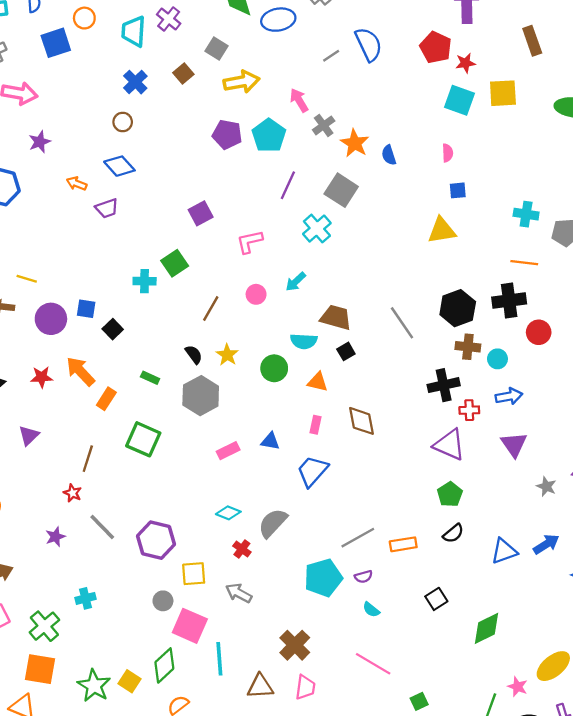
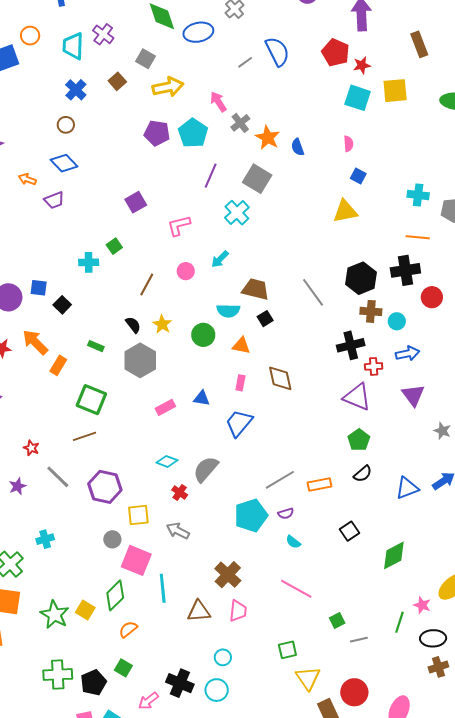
blue square: (458, 190) -> (358, 176), turned 35
green square: (175, 263) -> (114, 246), size x0.7
brown line: (88, 459) -> (84, 436), moved, turned 55

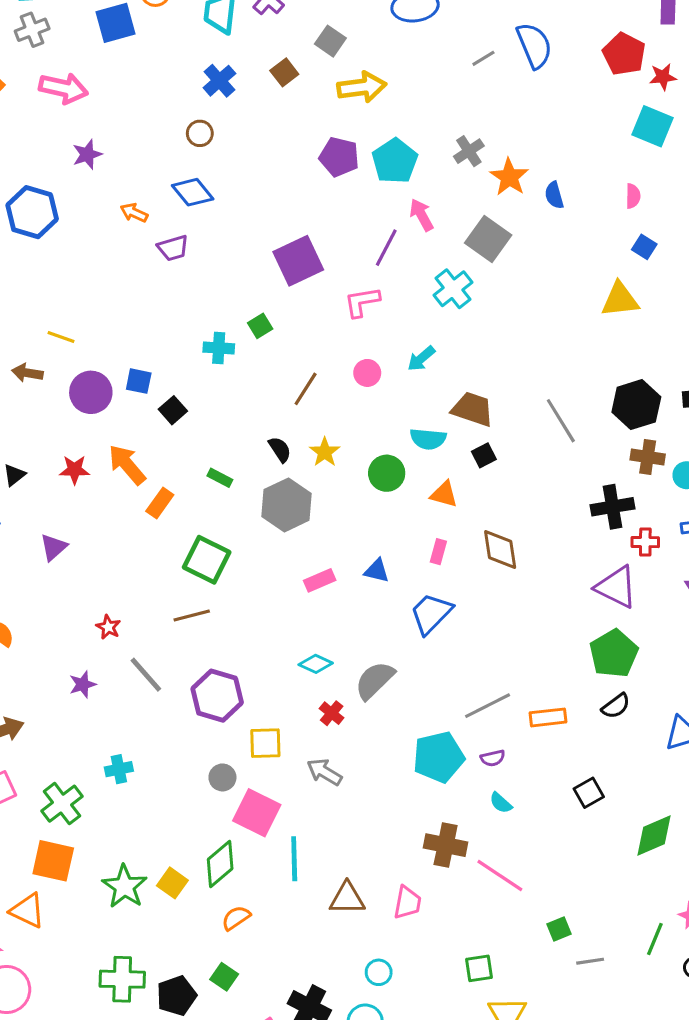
pink arrow: (218, 102) -> (421, 215), moved
purple line: (211, 176) -> (386, 248), moved
purple square: (136, 202) -> (298, 261), size x1.5
green pentagon: (359, 440) -> (614, 654), size x1.4
brown cross: (228, 575) -> (446, 845), moved, turned -36

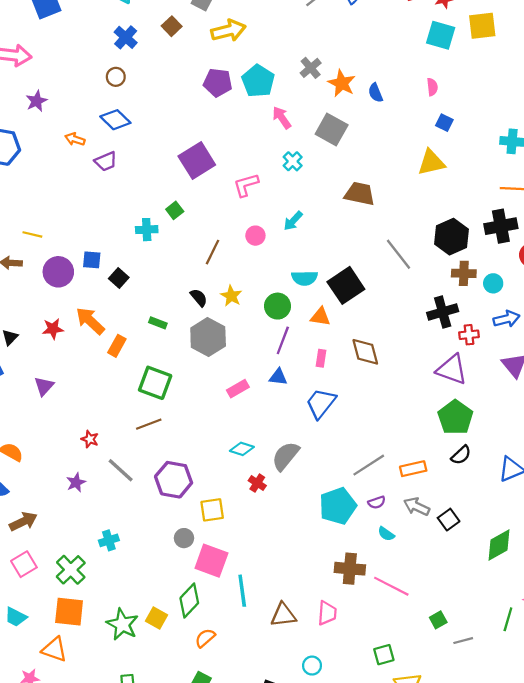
purple line: (386, 248) -> (283, 340), moved
cyan cross: (453, 289) -> (293, 161), moved, size x0.7
brown trapezoid: (473, 409) -> (360, 194), moved
black square: (484, 455) -> (346, 285), size x2.0
gray arrow: (324, 772) -> (417, 507), moved

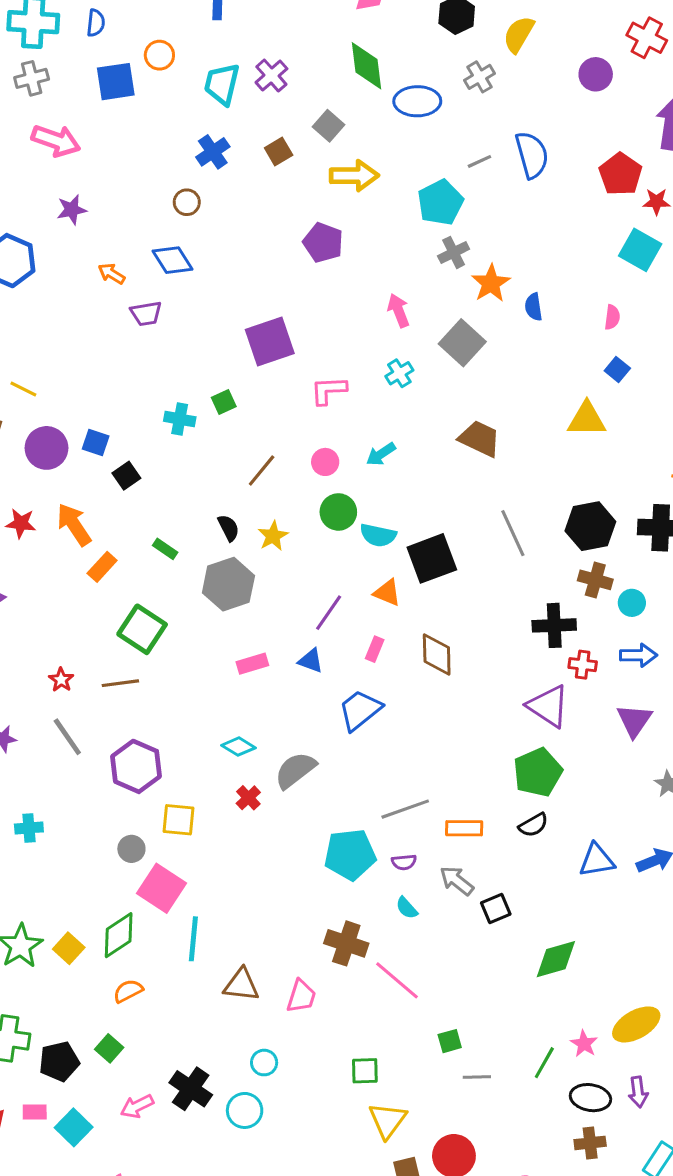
cyan pentagon: (258, 81) -> (440, 202), moved
green circle: (278, 306) -> (338, 512), moved
red star: (90, 439) -> (61, 680), moved

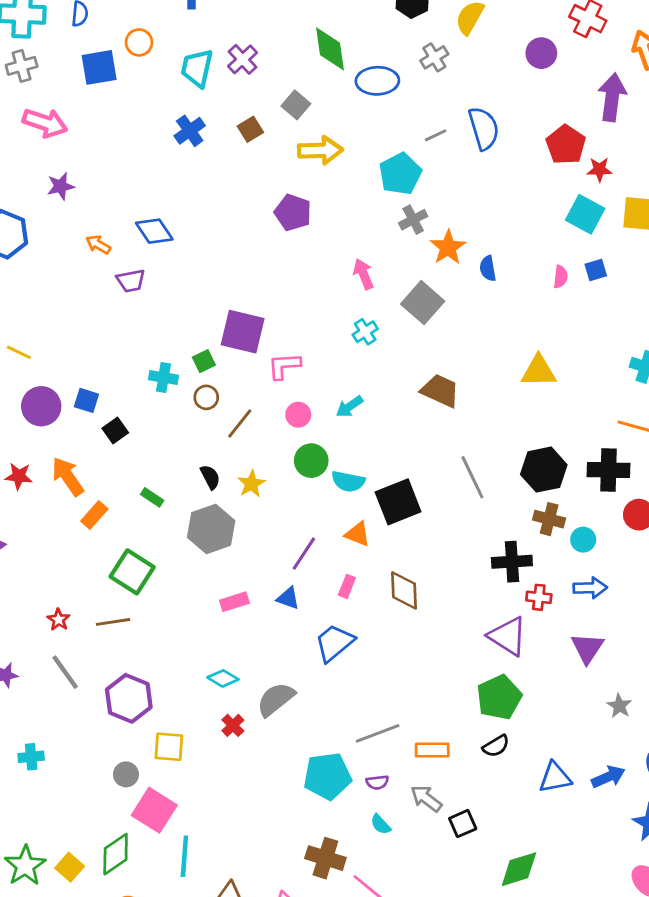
brown circle: (187, 202) -> (206, 397), moved
purple square: (270, 341) -> (243, 332), moved, turned 33
blue square: (617, 369) -> (596, 270), moved, turned 35
pink L-shape: (329, 390) -> (284, 366), moved

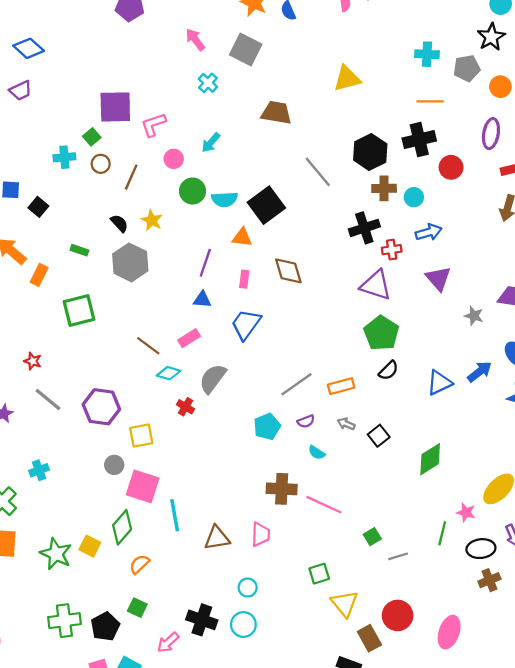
green square: (132, 572) -> (79, 310), turned -32
pink rectangle: (234, 602) -> (189, 338), moved
brown line: (113, 622) -> (148, 346), moved, turned 60
cyan pentagon: (327, 776) -> (267, 427), size x0.7
gray arrow: (426, 798) -> (346, 424), size x0.7

